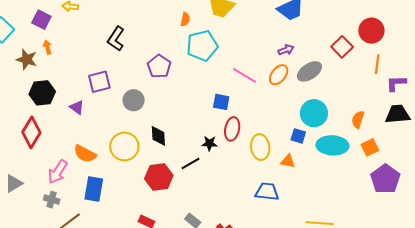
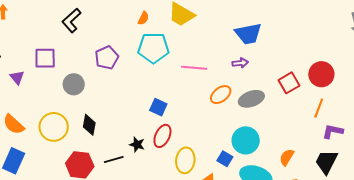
purple arrow: (286, 50) -> (240, 63), moved
pink line: (245, 75) -> (194, 68), moved, turned -40
black trapezoid: (398, 114) -> (326, 162), turned -72

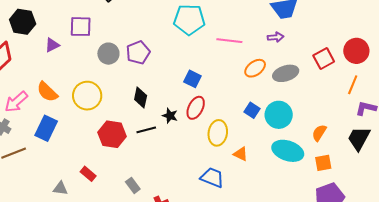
purple pentagon: (107, 58) -> (138, 52), moved
purple triangle: (17, 77) -> (52, 45), turned 42
black diamond: (89, 125) -> (141, 98), moved
blue square: (225, 159) -> (252, 110), moved

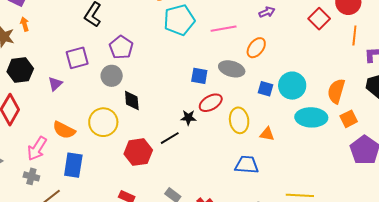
purple pentagon: (138, 52) -> (121, 47), moved
gray ellipse: (286, 73) -> (232, 69), moved, turned 50
black diamond: (141, 98) -> (132, 100), moved
red ellipse: (196, 108) -> (211, 103), turned 50
orange semicircle: (319, 133) -> (336, 91), size x1.4

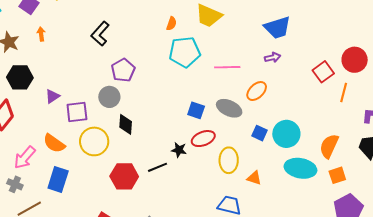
orange arrow: (25, 24) -> (41, 34), moved
orange line: (354, 35) -> (344, 92), moved
purple square: (77, 58) -> (77, 112), moved

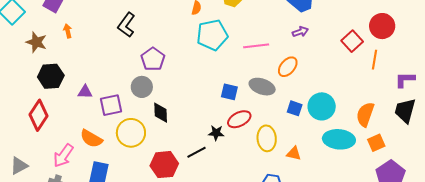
purple triangle: (52, 96) -> (85, 92), turned 42

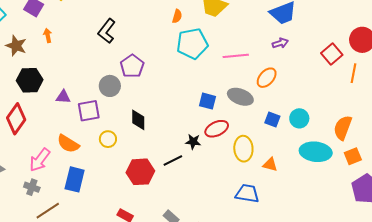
gray circle: (142, 87) -> (110, 86), moved
cyan circle: (322, 106) -> (299, 118), size x0.7
yellow circle: (131, 133) -> (108, 139), size x0.6

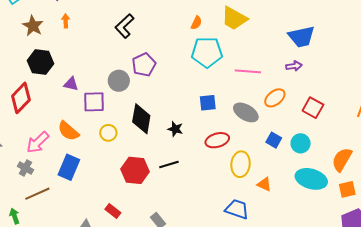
red square: (332, 54) -> (313, 108), moved, turned -30
blue square: (208, 101) -> (208, 103), moved, turned -30
black diamond: (138, 120) -> (141, 119), size x1.4
black star: (193, 142) -> (175, 129), moved

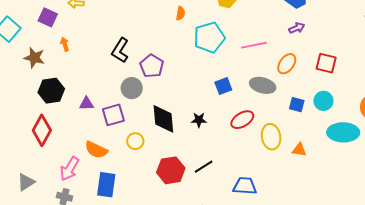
orange semicircle: (196, 23) -> (181, 13), moved
black L-shape: (124, 26) -> (120, 50), moved
black line: (169, 164) -> (204, 167), moved
blue trapezoid: (237, 209) -> (245, 186), moved

